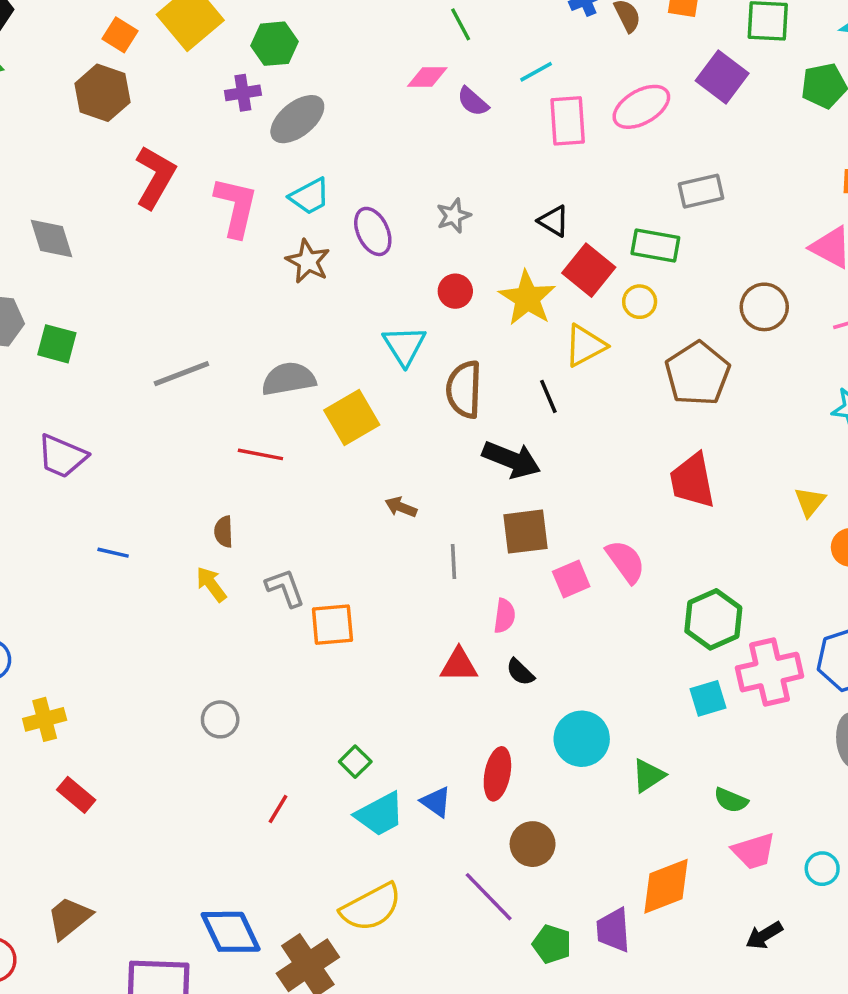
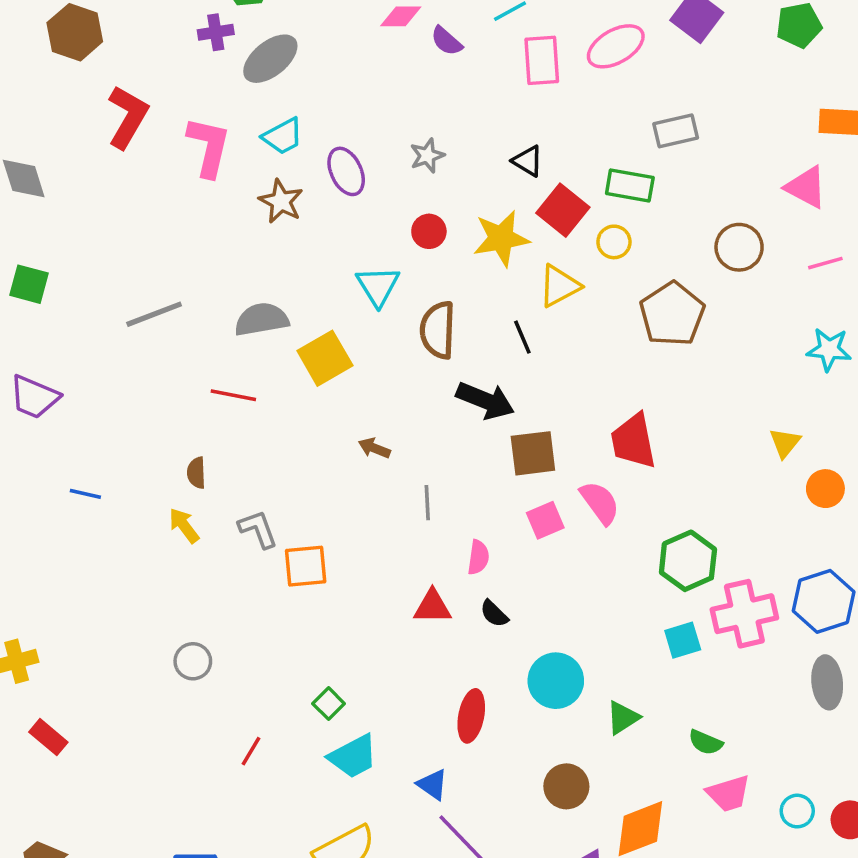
yellow star: (527, 298) -> (501, 238), turned 30
red trapezoid: (692, 481) -> (633, 441), moved
brown square: (526, 532) -> (533, 453), moved
blue triangle: (436, 802) -> (432, 785), moved
brown circle: (533, 844) -> (566, 786), moved

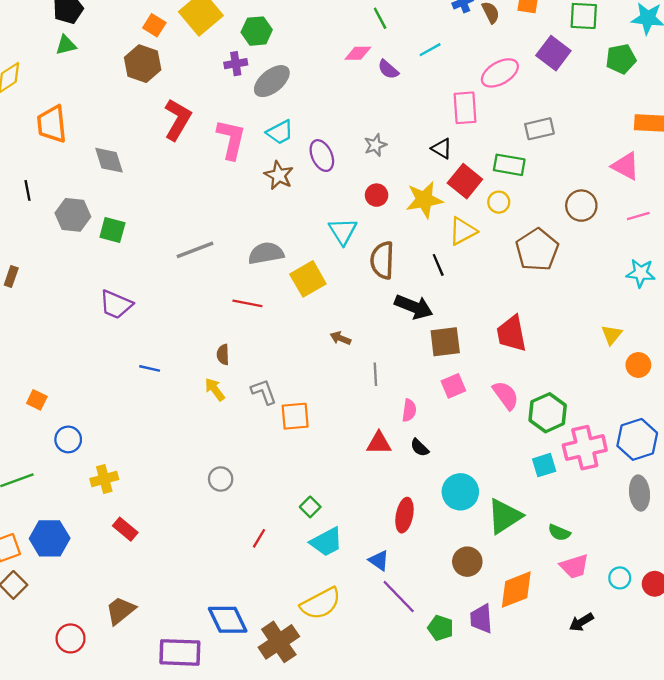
pink rectangle: (542, 60) -> (465, 108), moved
pink semicircle: (600, 503) -> (506, 395), moved
green triangle: (623, 718) -> (505, 516), size x1.6

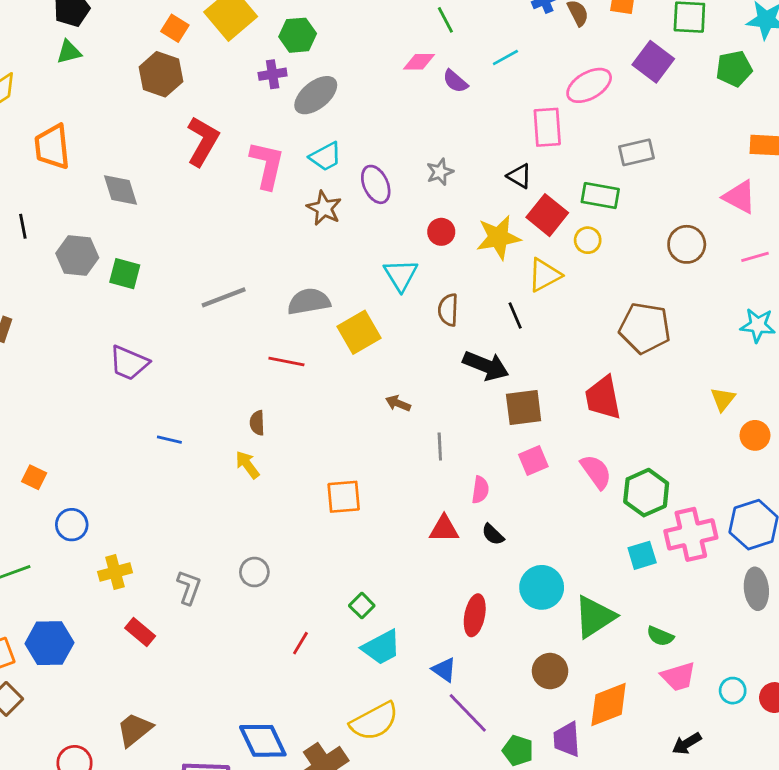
brown pentagon: (537, 250) -> (645, 328), moved, turned -30
brown semicircle: (382, 260) -> (448, 310), size x0.7
gray L-shape: (264, 392) -> (189, 587), moved, turned 40

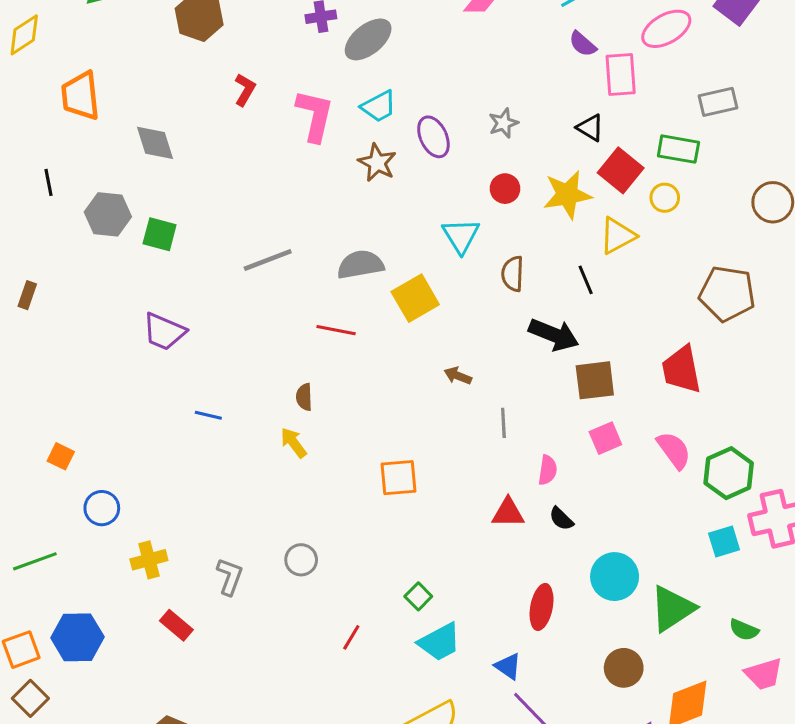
purple semicircle: (455, 81) -> (583, 44), moved
red L-shape: (203, 141) -> (245, 90), size x0.6

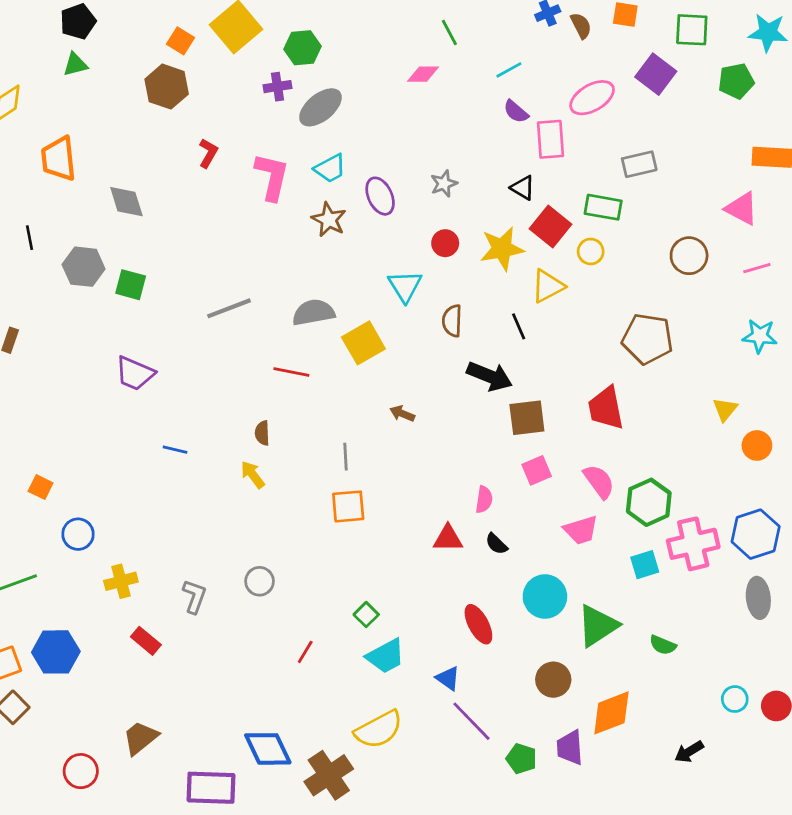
gray line: (503, 423) -> (345, 457), moved
red ellipse: (542, 607) -> (478, 624), turned -39
pink trapezoid: (764, 674) -> (581, 530), moved

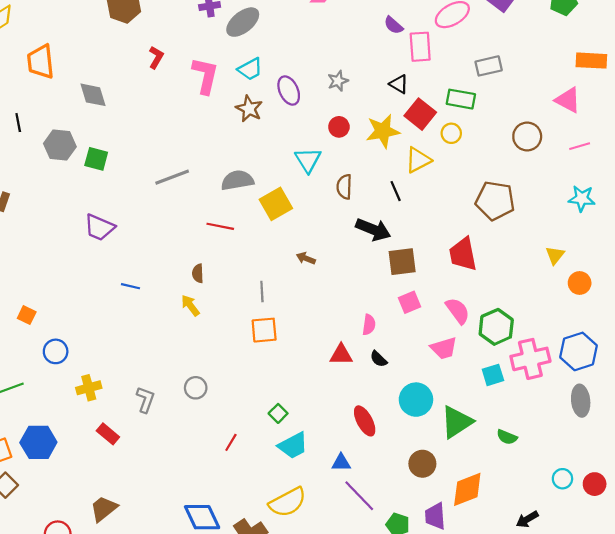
blue triangle: (448, 678) -> (341, 463), turned -36

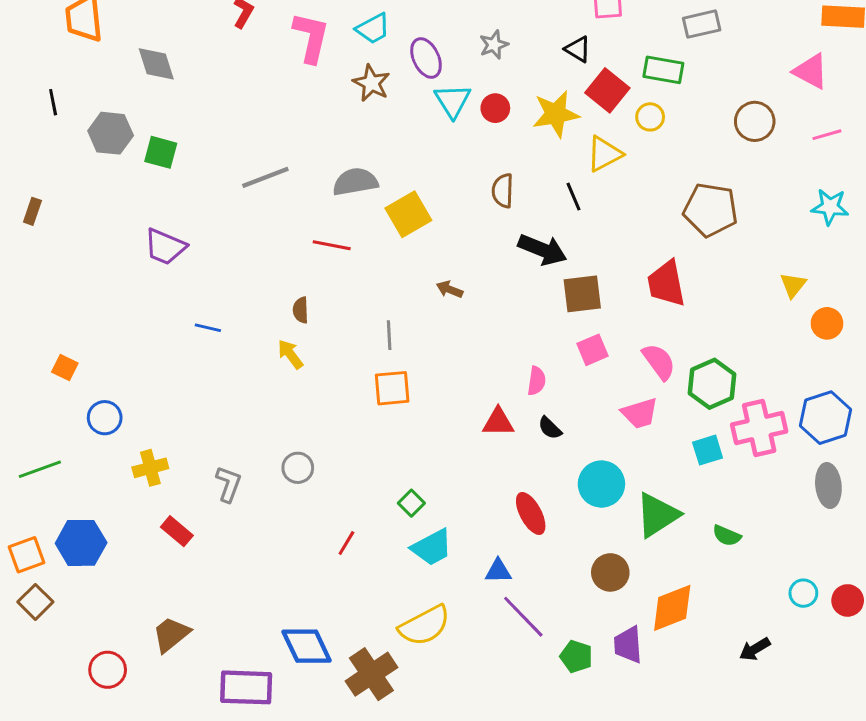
cyan triangle: (308, 160) -> (453, 101), moved

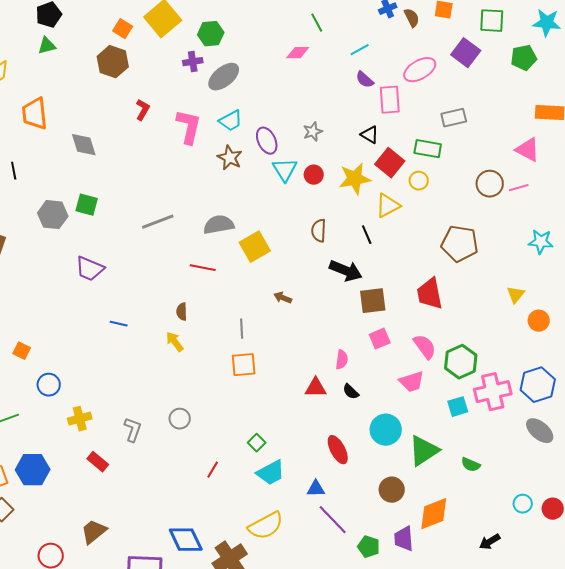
gray hexagon: (111, 133) -> (53, 215), moved
pink line: (827, 135) -> (519, 188), moved
gray ellipse: (828, 485) -> (540, 431), turned -44

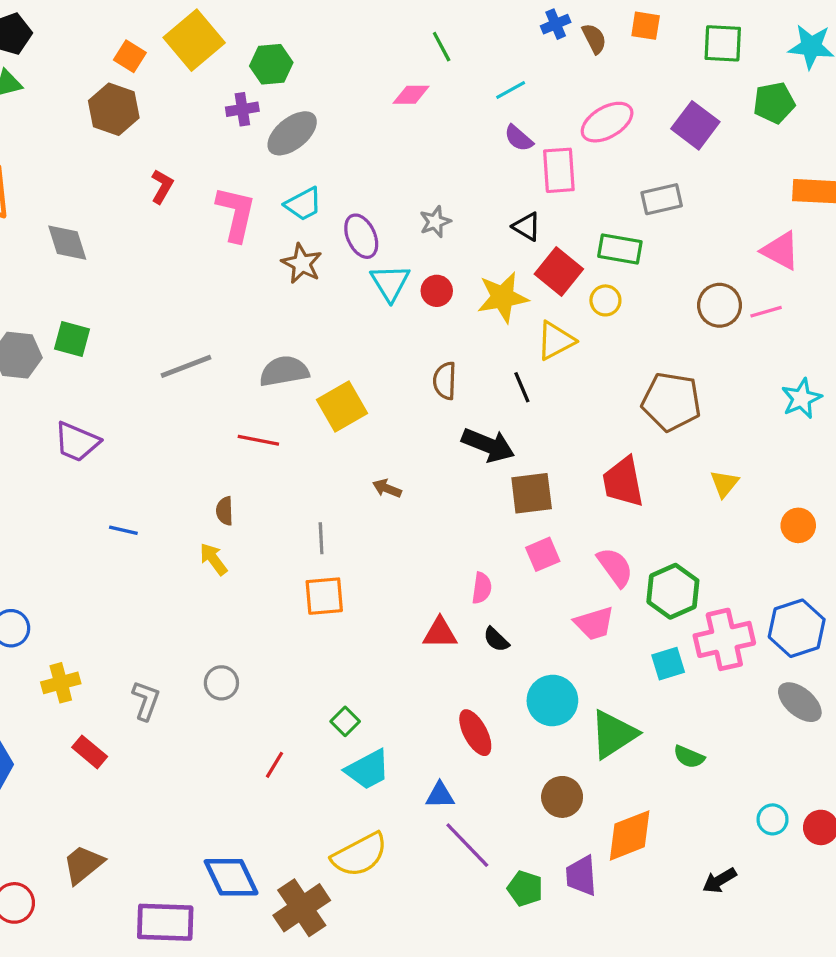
purple square: (466, 53) -> (695, 125), moved
cyan star: (541, 242) -> (801, 398), turned -30
yellow triangle: (516, 295) -> (724, 484), moved

